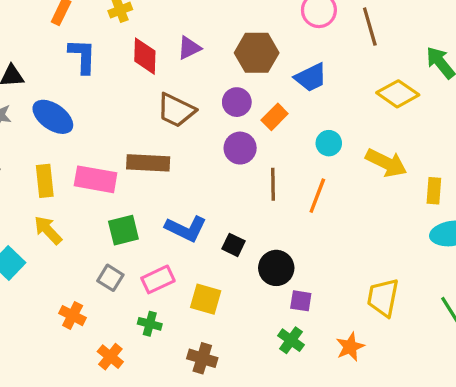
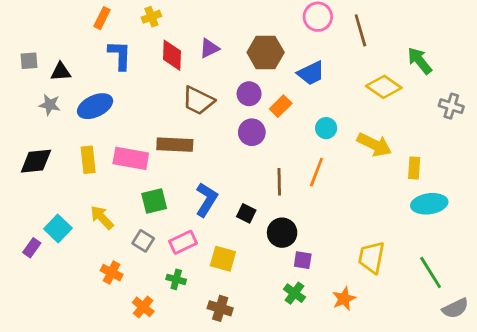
blue ellipse: (53, 117) -> (95, 106), turned -60
brown line: (273, 184) -> (279, 182), moved
blue L-shape: (186, 229) -> (206, 200), turned -84
yellow arrow: (48, 230) -> (102, 218), moved

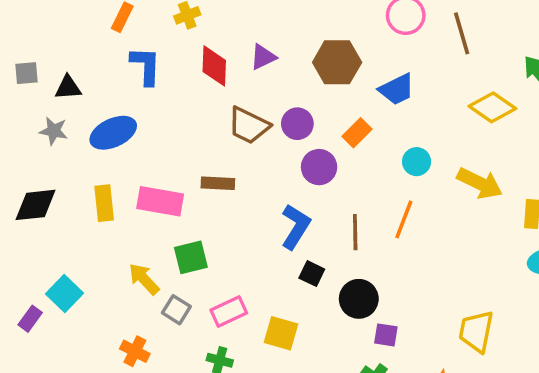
purple circle: (249, 94) -> (297, 124), moved
brown rectangle: (175, 145) -> (218, 183), size x0.7
blue L-shape: (206, 200) -> (296, 227), moved
yellow arrow: (102, 218) -> (144, 279), moved

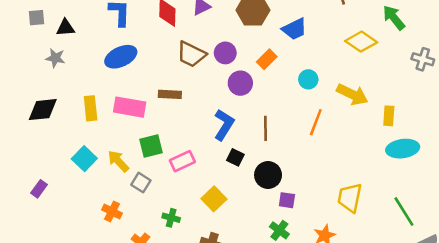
blue ellipse: (113, 133) -> (121, 57), moved
orange line: (404, 219) -> (316, 122), moved
cyan square: (64, 293) -> (84, 159), moved
pink rectangle: (229, 311) -> (182, 161), moved
yellow square: (281, 333) -> (214, 199), turned 30

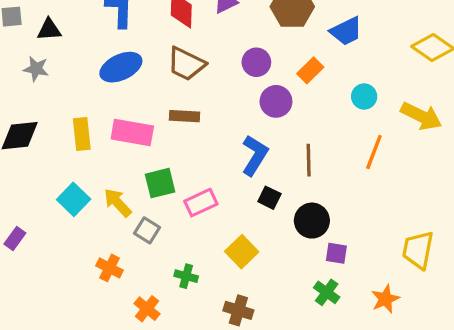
brown trapezoid: (191, 54) -> (186, 64), moved

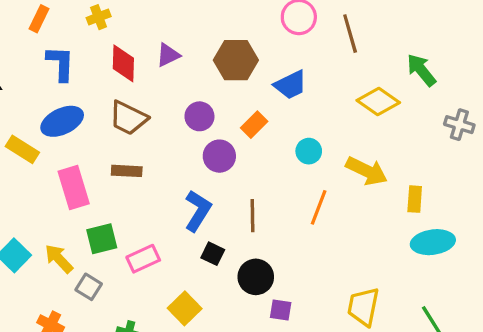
pink rectangle: (132, 132) -> (74, 188), turned 63
yellow rectangle: (82, 134) -> (22, 149), moved, turned -52

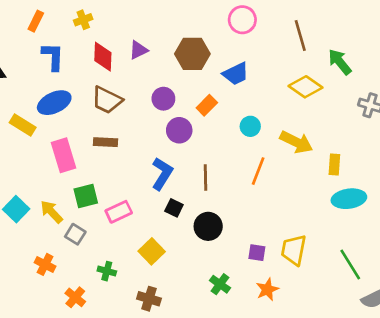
brown line: (350, 34) -> (300, 36), moved
purple square: (281, 310) -> (257, 253), moved

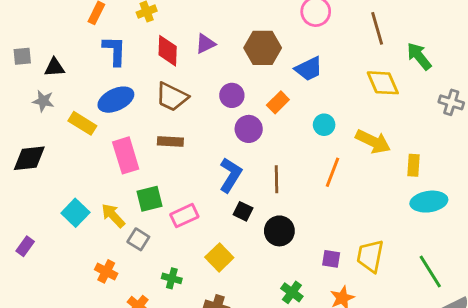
yellow diamond: (306, 87) -> (383, 83), turned 32

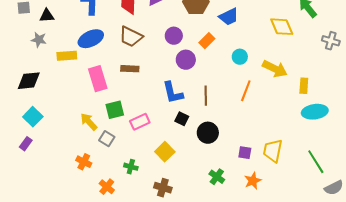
yellow rectangle: (82, 123) -> (67, 56), turned -36
blue L-shape: (230, 175) -> (173, 93), turned 135
cyan square: (75, 213) -> (33, 117), moved

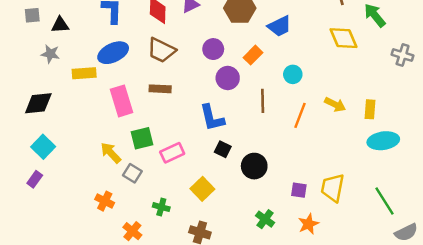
yellow arrow: (275, 69) -> (335, 105), moved, size x0.7
brown line: (206, 96) -> (263, 101), moved

